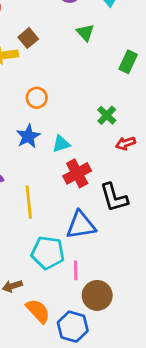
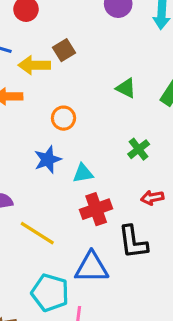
green triangle: (85, 33) -> (126, 88), moved, turned -30
red arrow: (126, 143) -> (152, 198), moved
yellow line: (29, 202) -> (37, 233), turned -60

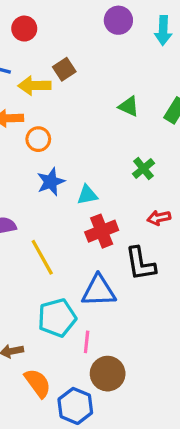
orange circle: (63, 118) -> (38, 139), moved
yellow line: (37, 233) -> (42, 257), turned 30
cyan pentagon: (50, 293) -> (57, 318), turned -30

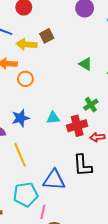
blue star: (51, 182) -> (20, 118), moved
red cross: (102, 231) -> (77, 126), moved

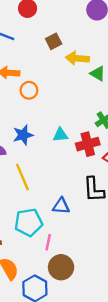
yellow arrow: (26, 44) -> (77, 58), moved
blue triangle: (54, 180) -> (61, 206), size x0.7

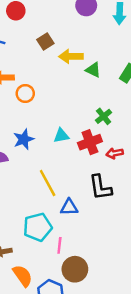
yellow line: (22, 177) -> (48, 183), moved

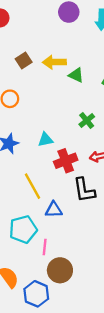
brown square: (45, 42) -> (24, 61), moved
red cross: (90, 142) -> (66, 161), moved

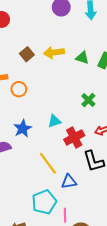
green triangle: (76, 75) -> (82, 58), moved

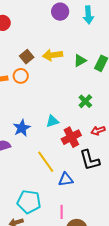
green triangle: (82, 58) -> (80, 60), turned -48
orange circle: (19, 89) -> (21, 76), moved
cyan pentagon: (44, 202) -> (29, 202), moved, turned 30

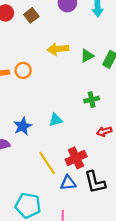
brown square: (27, 57) -> (31, 15), moved
green cross: (85, 101) -> (92, 100), turned 32
red cross: (71, 137) -> (76, 158), moved
black L-shape: (90, 160) -> (95, 182), moved

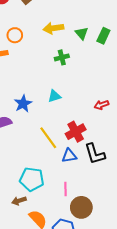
green triangle: (87, 56) -> (82, 33), turned -40
orange circle: (23, 70) -> (15, 35), moved
green cross: (92, 100) -> (62, 57), moved

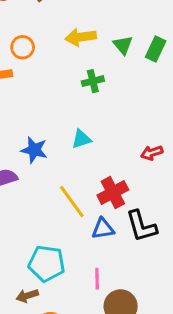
blue star: (23, 104) -> (34, 150), turned -30

